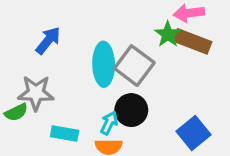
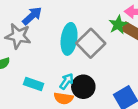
gray star: (36, 93) -> (18, 36), moved
black circle: (131, 110) -> (83, 87), moved

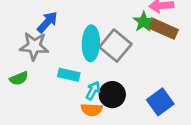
cyan rectangle: (34, 84) -> (69, 75), moved

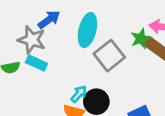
cyan ellipse: (91, 43) -> (87, 30), moved
cyan rectangle: (69, 75) -> (37, 63), moved

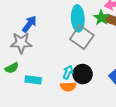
cyan ellipse: (87, 30) -> (78, 18), moved
cyan rectangle: (37, 63) -> (33, 80), moved

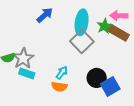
blue arrow: (29, 24) -> (45, 15), moved
gray star: (21, 43) -> (23, 58), moved, turned 30
black circle: (83, 74) -> (97, 78), moved

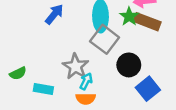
gray star: (23, 58) -> (76, 66), moved
black circle: (97, 78) -> (129, 65), moved

